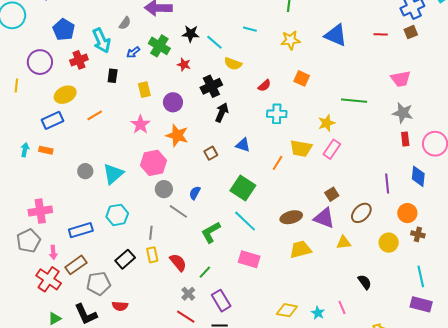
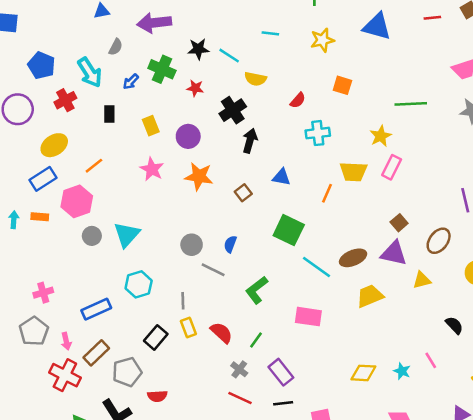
pink hexagon: (153, 163) -> (77, 201), moved
pink cross: (40, 211) -> (43, 293), size x0.7
cyan line: (245, 221) -> (317, 267), moved

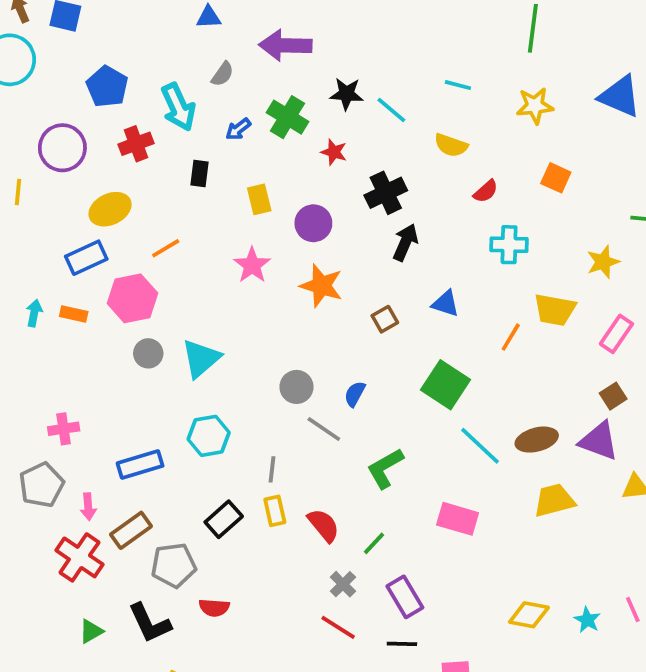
yellow semicircle: (255, 79) -> (451, 145), moved
pink rectangle: (392, 167) -> (616, 334), moved

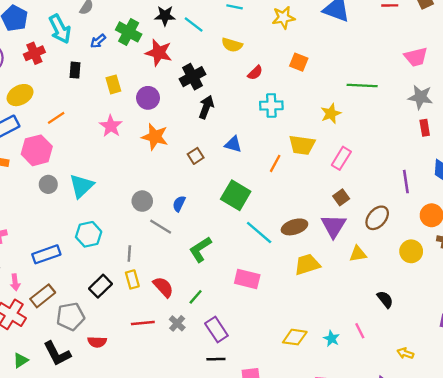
red star: (334, 152) -> (159, 53), size x1.6
purple triangle: (599, 441) -> (334, 226), turned 44
red line: (338, 627) -> (143, 323), moved, turned -35

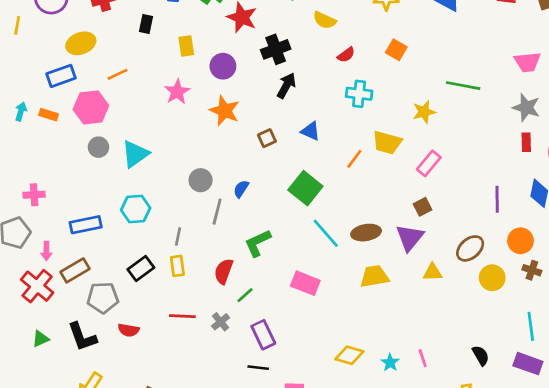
brown ellipse: (377, 218) -> (470, 248), moved
gray line: (161, 227) -> (217, 212), turned 65
red semicircle: (163, 287) -> (224, 271), moved, turned -125
black semicircle: (385, 299) -> (481, 355), moved

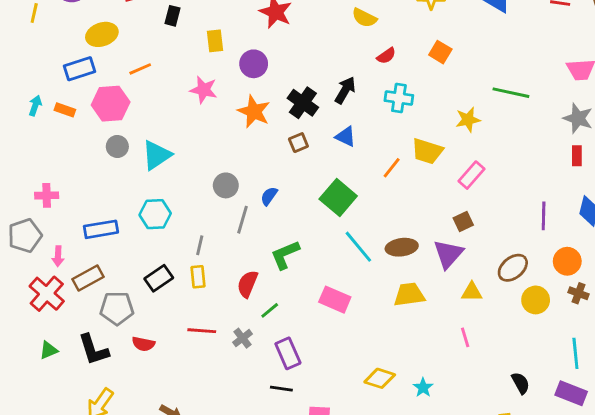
black cross: (276, 49) -> (303, 103), moved, turned -36
black arrow: (286, 85) -> (345, 90), moved
pink star: (177, 92) -> (204, 90), turned -30
pink line: (423, 358) -> (465, 337), moved

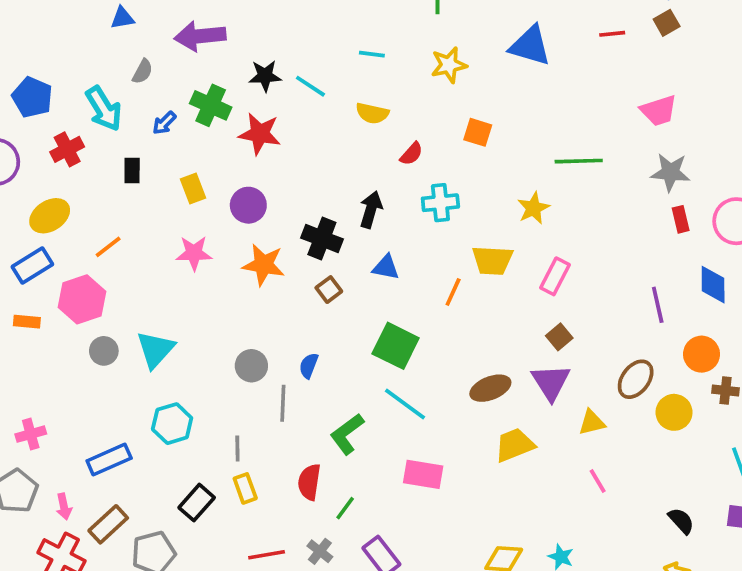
cyan line: (358, 247) -> (405, 404), moved

